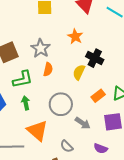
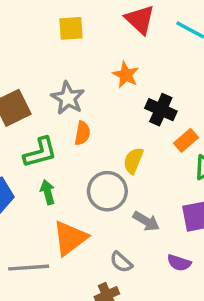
yellow semicircle: (79, 72) -> (133, 161), moved
orange rectangle: (98, 96) -> (186, 140), moved
orange triangle: (37, 131) -> (70, 238), turned 45

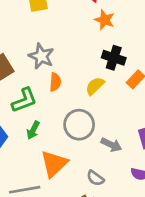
orange star: (126, 75) -> (105, 20), moved
yellow semicircle: (133, 161) -> (95, 86), moved, turned 30
green arrow: (48, 192) -> (33, 130), turned -132

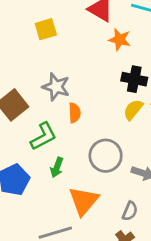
yellow semicircle: (95, 86) -> (133, 110), moved
gray semicircle: (95, 178) -> (130, 211), turned -96

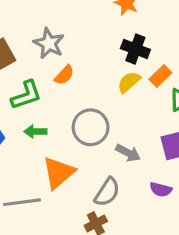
orange semicircle: (74, 113) -> (64, 75), turned 36
green arrow: (57, 167) -> (35, 131), turned 60
gray semicircle: (130, 211) -> (107, 192), size x1.4

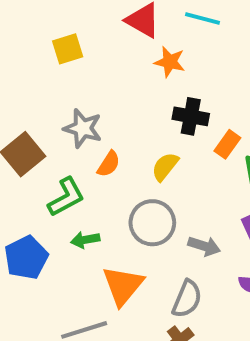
yellow semicircle: (129, 82) -> (165, 167), moved

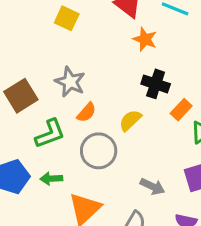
yellow square: (68, 49) -> (67, 18), turned 35
gray circle: (152, 223) -> (99, 151), moved
green arrow: (85, 240) -> (51, 179), moved

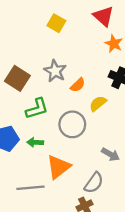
brown square: (21, 96) -> (17, 78), turned -30
orange semicircle: (87, 112) -> (78, 85), moved

